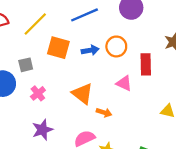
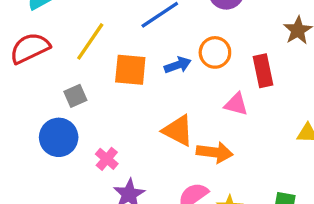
gray square: (26, 65) -> (75, 96), moved
pink cross: (38, 93) -> (107, 159), moved
orange arrow: (104, 112) -> (215, 152), size x1.5

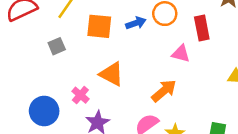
orange triangle: (178, 131) -> (112, 74), moved
blue circle: (59, 137) -> (44, 111), moved
orange arrow: (215, 152) -> (164, 91), turned -48

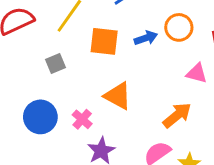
blue circle: (44, 111) -> (40, 117), moved

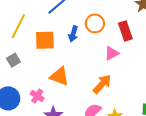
blue arrow: (146, 38) -> (73, 34), turned 133
pink triangle: (197, 73) -> (112, 53), turned -35

